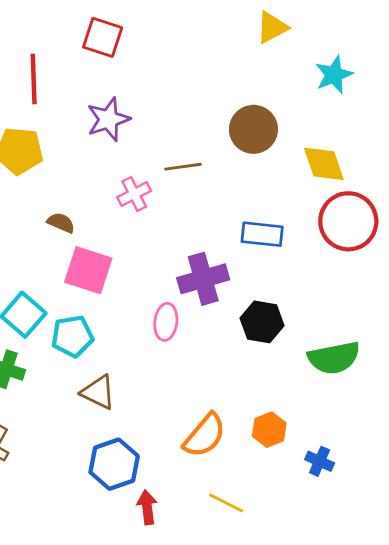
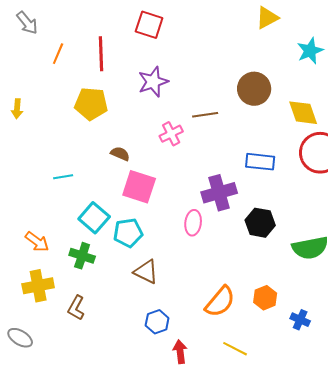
blue hexagon: (114, 464) -> (157, 322), size x0.7

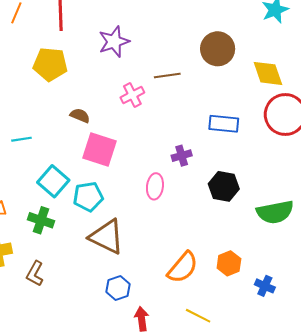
purple cross: (219, 193) -> (182, 156), size x0.6
brown triangle: (146, 272) -> (107, 237), size x1.4

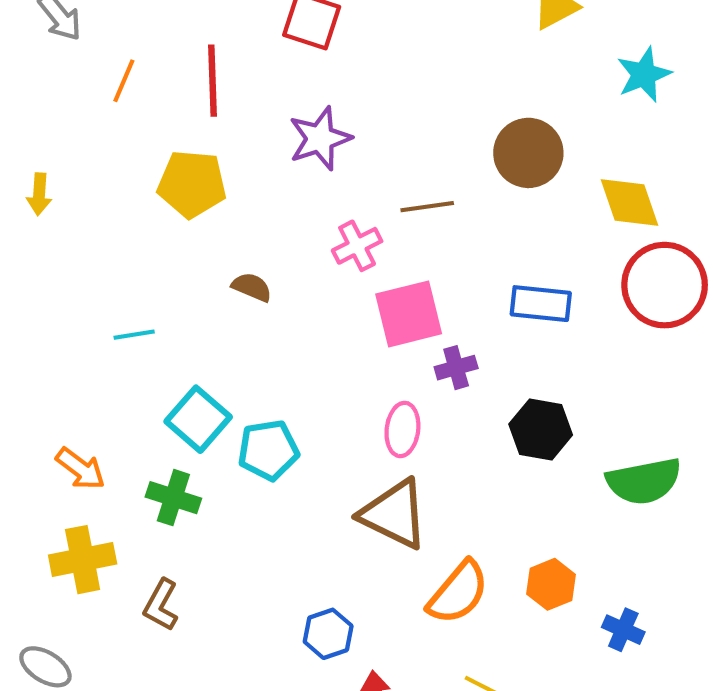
pink square: (100, 149) -> (409, 314), moved, turned -32
brown triangle: (107, 237) -> (394, 514), moved

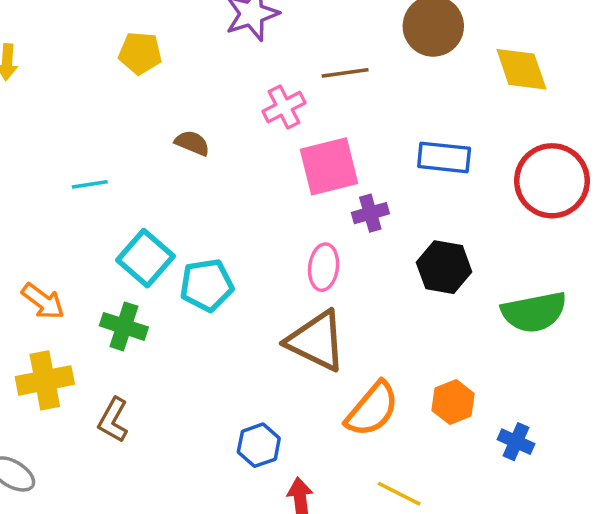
yellow pentagon: (192, 184) -> (140, 53), size x0.7
red circle: (665, 285) -> (552, 181), moved

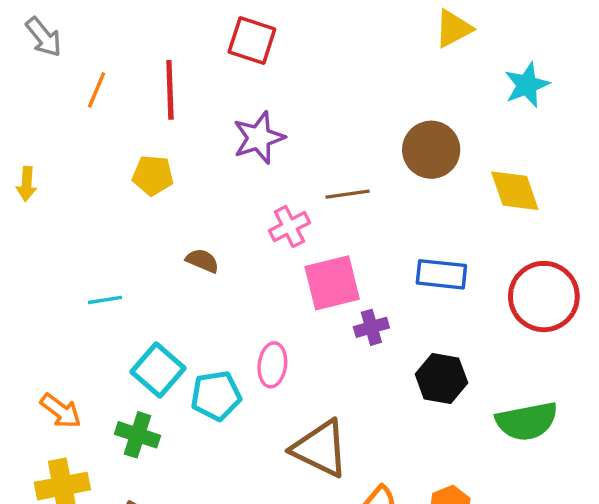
pink ellipse: (324, 267) -> (272, 365), moved

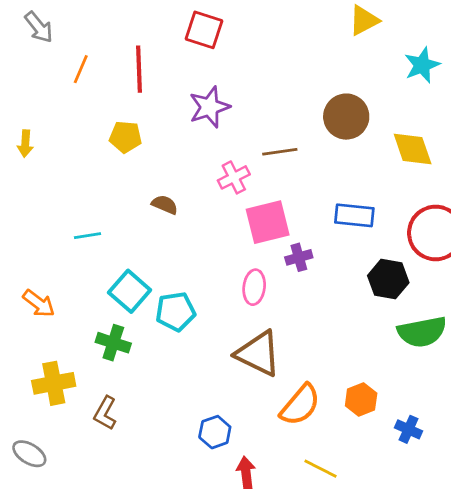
pink ellipse: (272, 365) -> (254, 287), moved
black hexagon: (441, 379) -> (388, 279), moved
orange arrow: (61, 411) -> (39, 303), moved

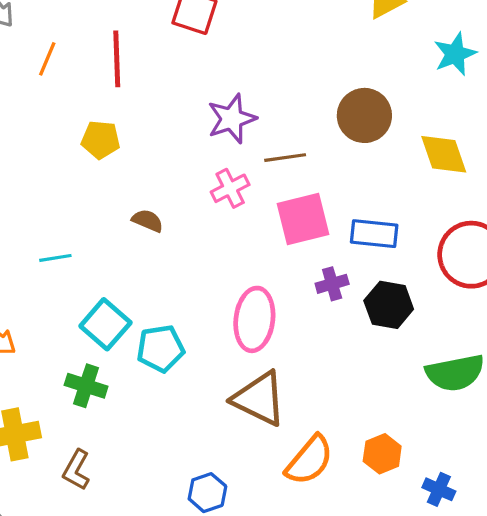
purple star: (209, 107) -> (232, 119), moved
pink square: (268, 222) -> (303, 219), moved
purple cross: (299, 257) -> (332, 284), moved
black hexagon: (388, 279) -> (389, 305), moved
pink ellipse: (254, 287) -> (254, 319), size x1.5

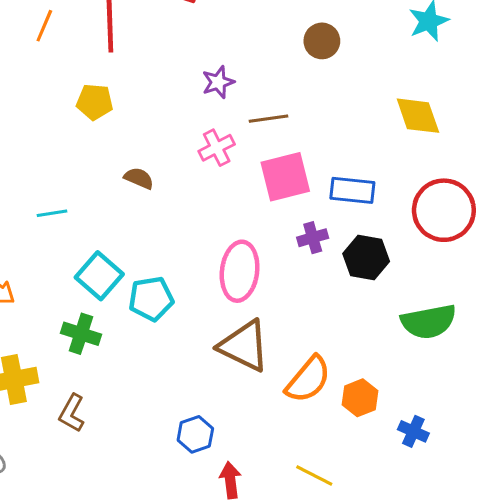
brown circle: (364, 115) -> (322, 41), moved, size x0.7
purple star: (232, 119) -> (218, 82), size x0.7
orange semicircle: (309, 460) -> (308, 380), moved

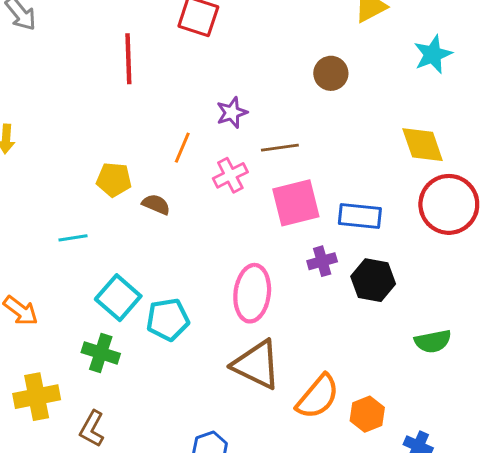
orange line: (44, 26) -> (182, 148), moved
yellow pentagon: (95, 102) -> (114, 180), moved
red circle: (444, 210) -> (449, 204), moved
green semicircle: (429, 322) -> (433, 341), size x0.7

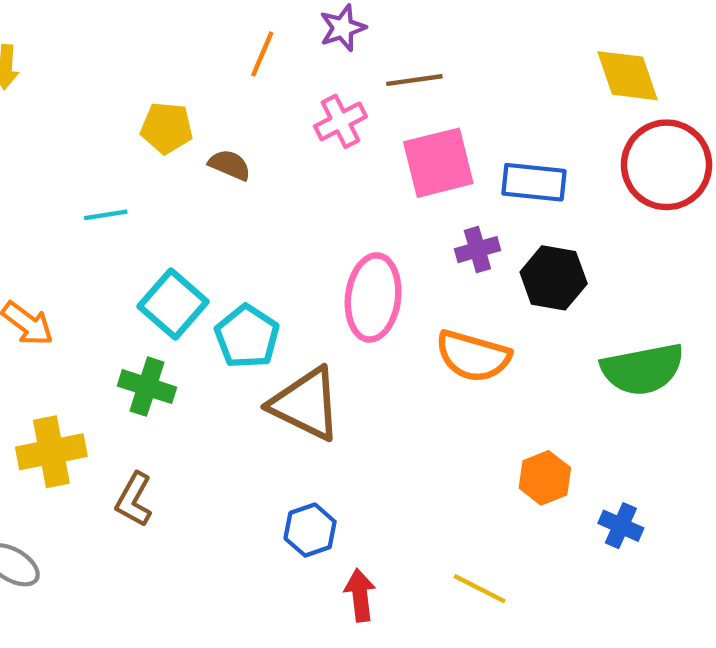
orange line: (182, 148) -> (262, 54), moved
cyan pentagon: (168, 319) -> (247, 337), turned -30
green semicircle: (433, 341) -> (643, 369), size x1.5
brown triangle: (257, 365) -> (306, 404), moved
orange semicircle: (318, 397) -> (473, 356), moved, turned 66

